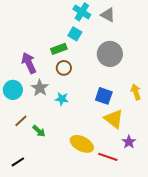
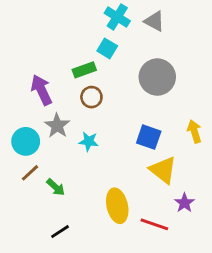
cyan circle: (13, 90) -> (26, 141), moved
yellow ellipse: (82, 144) -> (117, 206), turned 50
black line: (18, 162) -> (60, 232), moved

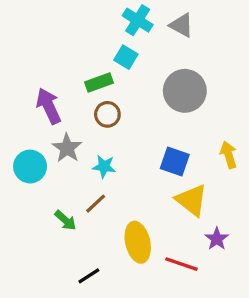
brown line: (30, 173) -> (96, 204), moved
black line: (60, 232) -> (89, 276), moved

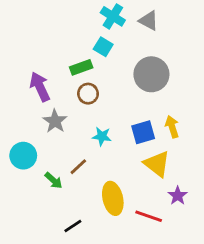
yellow arrow: (229, 155) -> (172, 127), moved
blue square: (175, 161) -> (143, 132), turned -35
cyan circle: (30, 167) -> (23, 156), moved
cyan star: (104, 167) -> (102, 136), moved

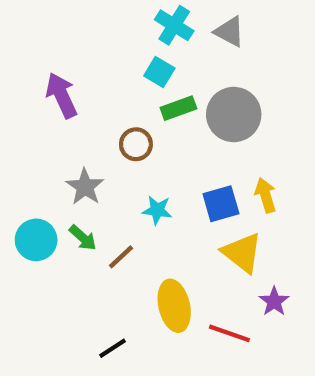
green rectangle: (81, 67) -> (178, 108), moved
purple arrow: (40, 87) -> (62, 95), moved
green arrow: (54, 180) -> (83, 238), moved

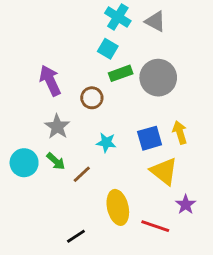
purple arrow: (62, 95) -> (50, 80), moved

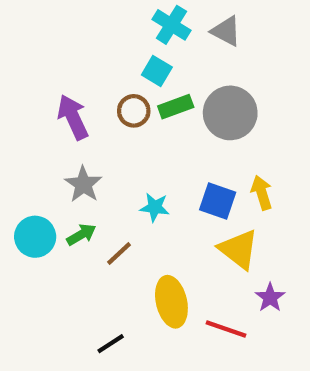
brown circle: (92, 98) -> (134, 111), moved
blue square: (150, 138) -> (218, 201), turned 35
green arrow: (56, 161) -> (81, 235), turned -72

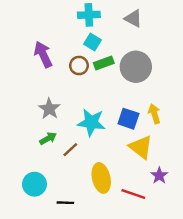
cyan cross: (171, 25) -> (89, 15), moved, turned -35
purple arrow: (73, 117) -> (43, 54), moved
cyan star: (155, 207) -> (91, 122), size x1.6
cyan circle: (35, 237) -> (34, 184), moved
black line: (111, 344) -> (65, 203), turned 35

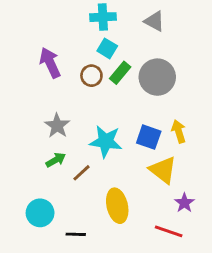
green rectangle: (104, 63) -> (120, 73), turned -30
red line: (133, 194) -> (169, 231), moved

